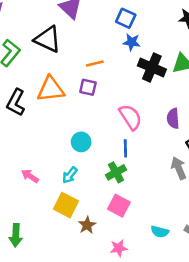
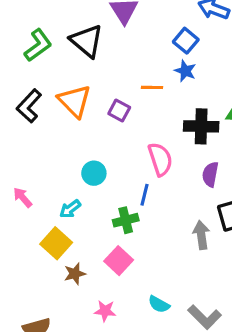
orange line: (95, 63) -> (152, 87), moved
black cross: (152, 67) -> (201, 126), moved, turned -36
orange triangle: (51, 89) -> (75, 101), turned 36

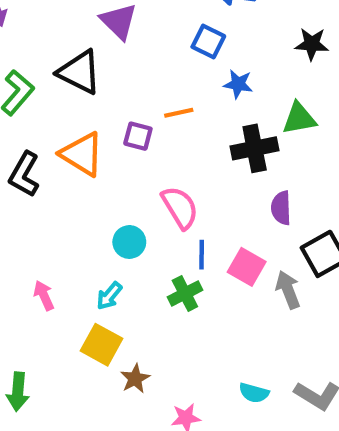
blue star: (185, 71) -> (238, 84), moved
purple square: (119, 110) -> (138, 136), moved
pink semicircle: (160, 159) -> (180, 207), moved
pink arrow: (23, 197) -> (44, 295), turned 30
pink square: (119, 261) -> (247, 267), moved

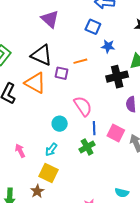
black triangle: (79, 72) -> (42, 55), moved
brown star: (135, 379) -> (37, 191), moved

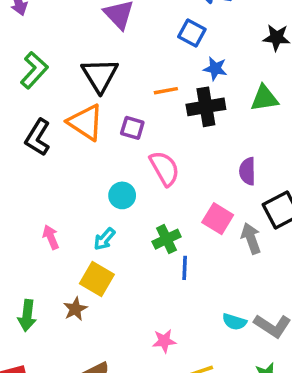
black triangle: (42, 55) -> (100, 75), turned 30
purple square: (61, 73) -> (132, 128), moved
black cross: (117, 77) -> (206, 107), moved
blue line: (94, 128) -> (185, 268), moved
cyan semicircle: (122, 193) -> (234, 322), moved

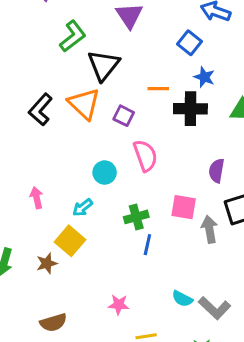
green L-shape: (34, 70) -> (73, 36), moved
pink square: (218, 219) -> (184, 207), turned -32

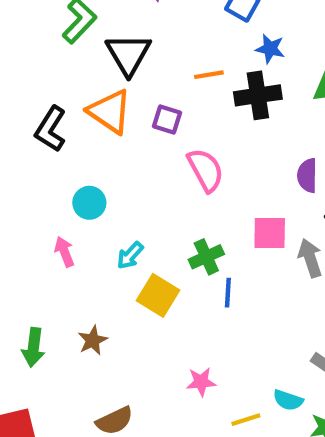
cyan circle: (105, 173) -> (89, 203), moved
yellow square: (70, 241) -> (158, 295), moved
cyan semicircle: (182, 299) -> (288, 400), moved

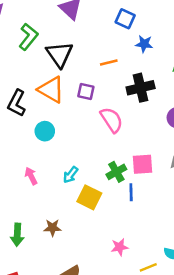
black cross: (258, 95) -> (141, 88), moved
cyan circle: (89, 203) -> (45, 131), moved
pink square: (270, 233) -> (143, 164), moved
brown star: (93, 340) -> (52, 228), turned 30

